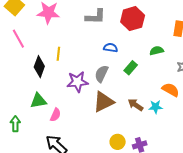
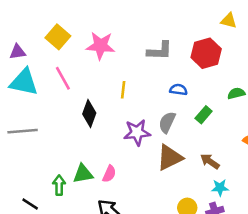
yellow line: (58, 54) -> (123, 90), moved
green triangle: (38, 101) -> (83, 174), moved
cyan star: (156, 107) -> (220, 188), moved

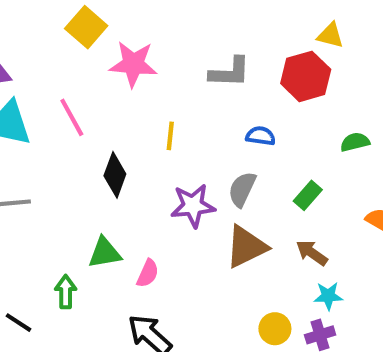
yellow triangle: (229, 21) -> (330, 35), moved
yellow square: (58, 37) -> (86, 27), moved
green rectangle: (204, 115) -> (308, 195), moved
green triangle: (83, 174) -> (105, 253), moved

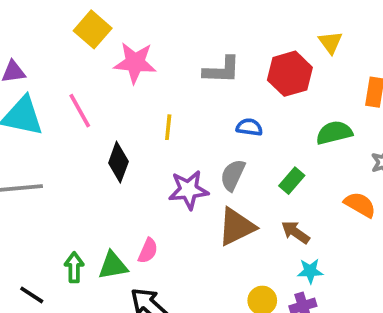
yellow triangle: (330, 35) -> (330, 42), moved, turned 40
green semicircle: (355, 142) -> (334, 133), size x1.4
green triangle: (105, 253) -> (113, 265), moved

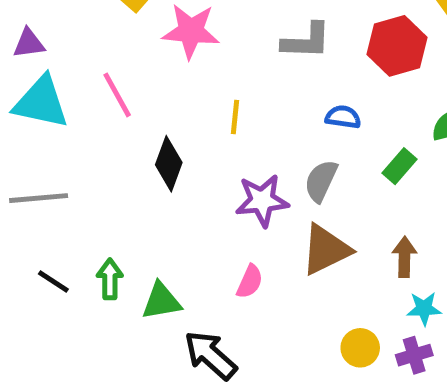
green rectangle: (292, 181) -> (399, 166), moved
brown arrow: (295, 232) -> (404, 257), turned 56
pink semicircle: (148, 251) -> (250, 282), moved
green arrow: (74, 267) -> (110, 279), moved
black line: (32, 295) -> (53, 282), moved

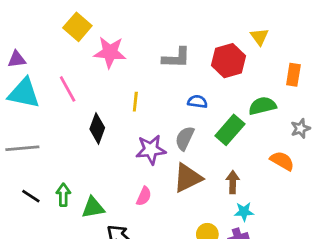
green rectangle: (399, 166) -> (230, 130), size x1.5

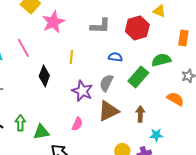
yellow triangle: (260, 37) -> (159, 11), turned -32
pink star: (110, 52) -> (53, 22), turned -30
purple star: (151, 150) -> (82, 91), turned 30
cyan star: (244, 212) -> (156, 135), moved

